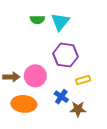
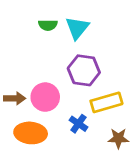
yellow rectangle: (83, 80) -> (106, 102), size x1.6
brown star: (78, 109) -> (118, 138), moved

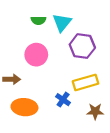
purple hexagon: (84, 70) -> (82, 46), moved
pink circle: (45, 97) -> (36, 55), moved

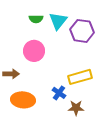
purple hexagon: (82, 46) -> (82, 31), moved
brown star: (95, 111) -> (76, 108), moved

